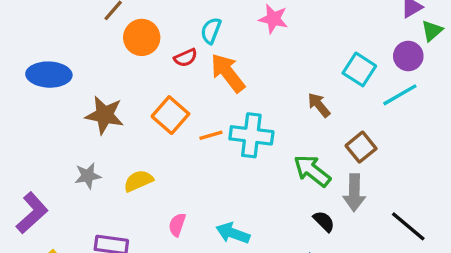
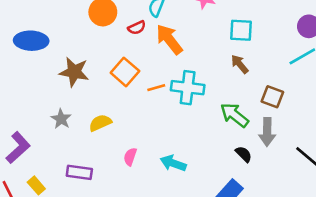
cyan square: (359, 69) -> (241, 30), moved, turned -30
brown square: (361, 147) -> (272, 97), turned -30
gray star: (88, 176) -> (61, 119), turned -30

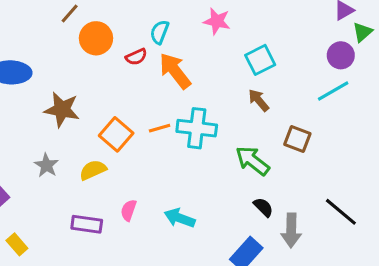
cyan square: (241, 30) -> (260, 60), turned -30
orange square: (125, 72) -> (116, 134), moved
gray arrow: (267, 132) -> (291, 230), moved
purple rectangle: (79, 172) -> (87, 224), moved

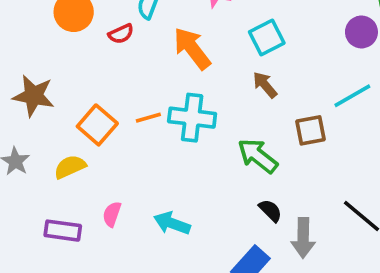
orange arrow: (175, 71) -> (192, 48), moved
cyan line: (333, 91) -> (352, 96), moved
brown square: (297, 139) -> (310, 130), turned -32

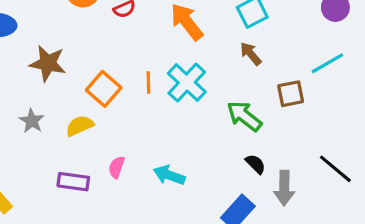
orange line: (148, 118) -> (148, 83), turned -75
cyan cross: (192, 118) -> (187, 83), turned 36

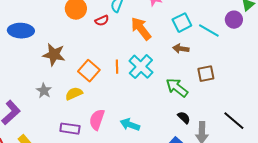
brown arrow: (251, 54) -> (181, 49), turned -42
cyan line: (327, 63) -> (209, 31), moved, turned 60
pink semicircle: (116, 167) -> (97, 120), size x1.5

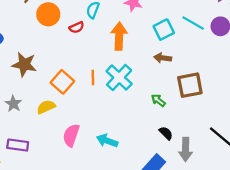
orange arrow: (141, 29) -> (119, 36), turned 40
cyan line: (209, 31) -> (193, 23), moved
brown square: (206, 74) -> (190, 85), size x1.4
green arrow: (177, 88) -> (158, 100), size x0.6
purple rectangle: (70, 129) -> (18, 145), moved

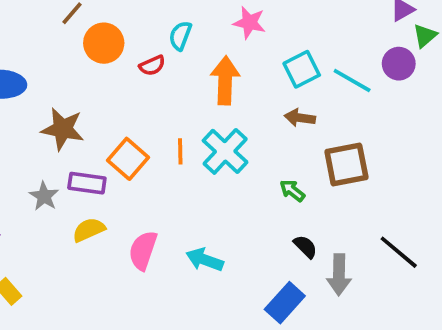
cyan line: (193, 23) -> (352, 80), moved
yellow semicircle: (46, 107) -> (89, 230), moved
purple rectangle: (18, 145) -> (87, 183), moved

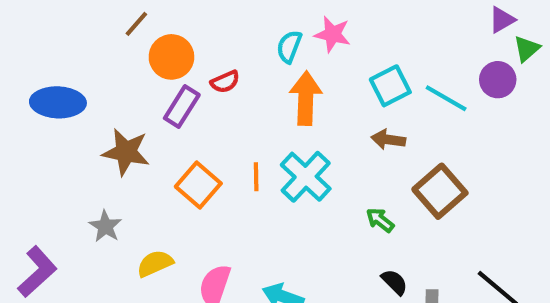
cyan semicircle: (180, 36) -> (289, 47), moved
brown square: (346, 164) -> (440, 191), turned -30
purple rectangle: (87, 183) -> (182, 107), moved, turned -66

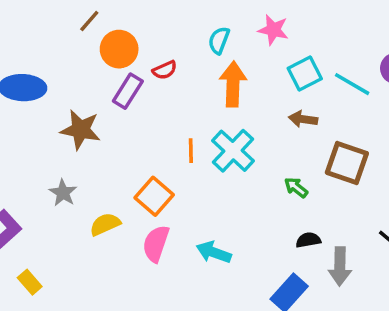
pink star: (333, 34) -> (273, 30), moved
orange square: (198, 185) -> (154, 196), moved
brown square: (440, 191) -> (347, 163), turned -30
black semicircle: (394, 282) -> (308, 240), turned -55

